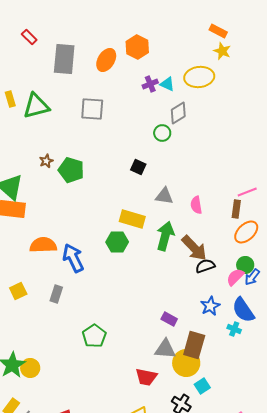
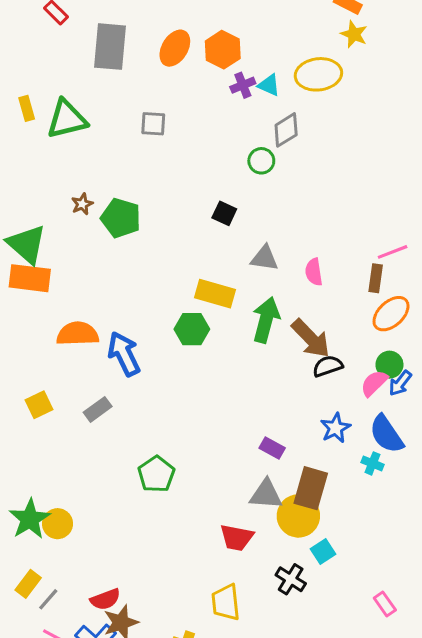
orange hexagon: (137, 47) -> (223, 50), moved
gray square: (92, 109) -> (153, 124), size x0.7
gray rectangle: (56, 294) -> (98, 409), turned 36

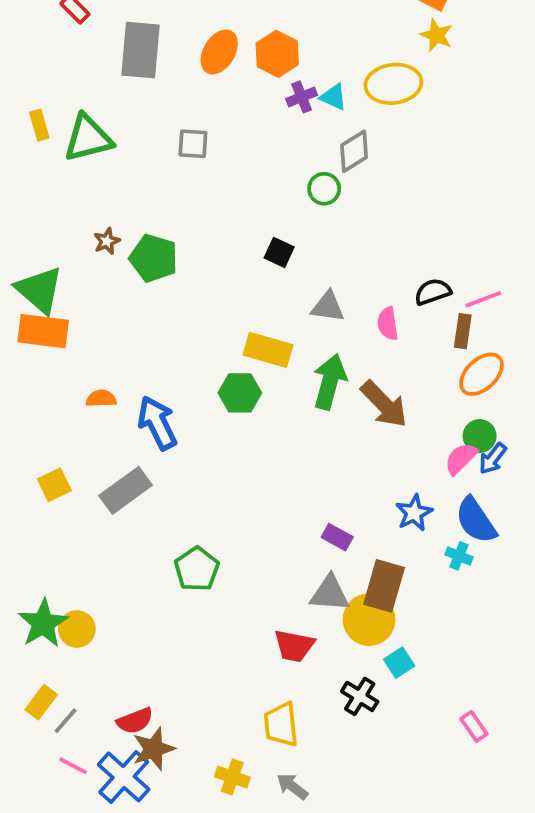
orange semicircle: (78, 334) -> (101, 399), size x0.6
black semicircle: (328, 366) -> (433, 292), moved
gray rectangle: (98, 409) -> (126, 490), size x1.5

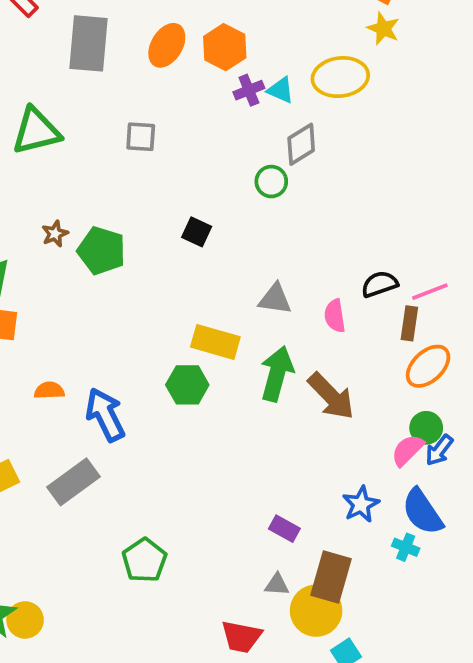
black square: (279, 252) -> (197, 232), moved
gray triangle: (330, 593) -> (277, 585), size x0.6

